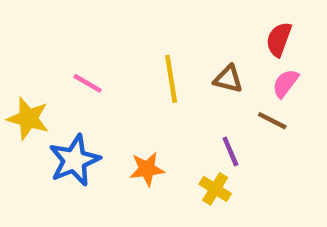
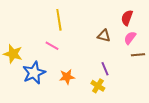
yellow line: (171, 79) -> (59, 20), moved
pink line: (88, 83) -> (52, 46), moved
brown line: (272, 121) -> (138, 55), moved, turned -32

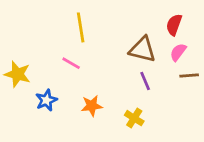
brown triangle: (104, 36) -> (142, 49), size x1.5
purple line: (105, 69) -> (145, 81), moved
blue star: (34, 73) -> (46, 100), size x0.7

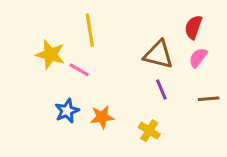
yellow star: (18, 74) -> (50, 55), moved
brown line: (189, 76) -> (209, 99), moved
blue star: (46, 100) -> (67, 111), moved

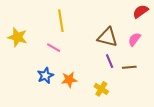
red semicircle: (193, 27) -> (141, 11), moved, turned 35
yellow star: (50, 55) -> (17, 37), moved
brown line: (209, 99) -> (129, 67), moved

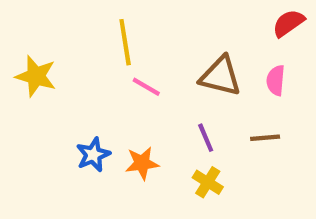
pink semicircle: (134, 39) -> (276, 80), turned -32
pink line: (54, 48) -> (146, 87), moved
purple line: (110, 61) -> (206, 138), moved

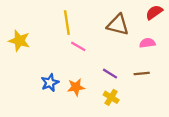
brown triangle: (221, 76) -> (118, 25), moved
pink semicircle: (276, 80) -> (147, 43), turned 77
purple line: (206, 138) -> (110, 74), turned -35

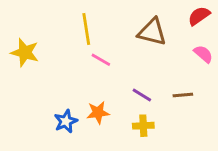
pink semicircle: (147, 43) -> (203, 54), moved, turned 49
blue star: (50, 83) -> (66, 121), moved
yellow cross: (111, 97) -> (143, 126), turned -35

